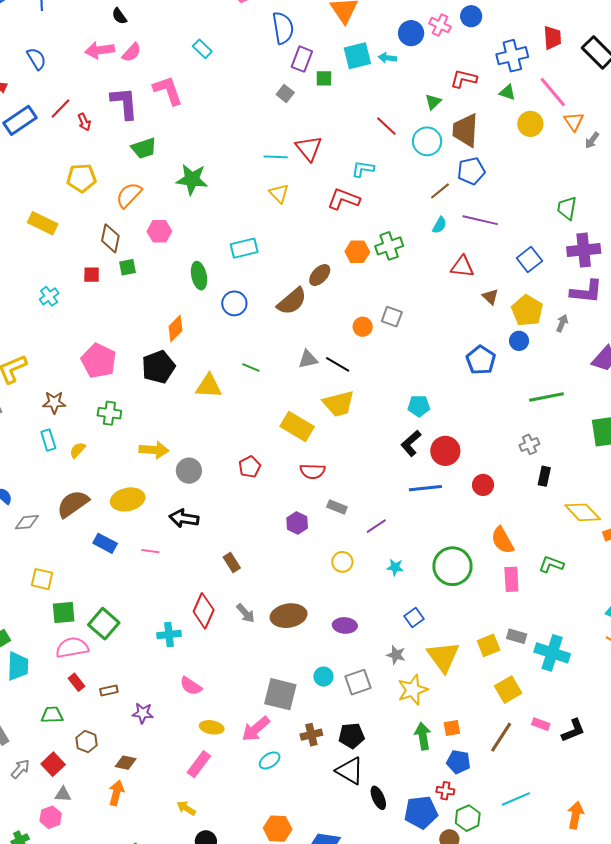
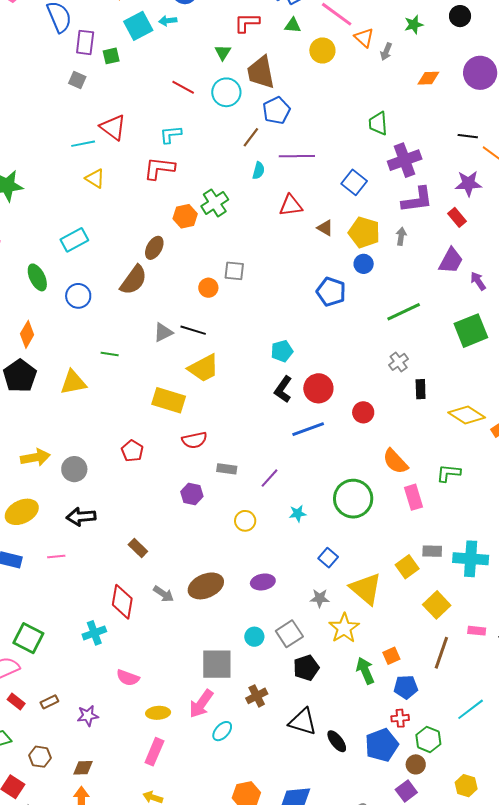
black pentagon: (352, 736) -> (306, 668), moved

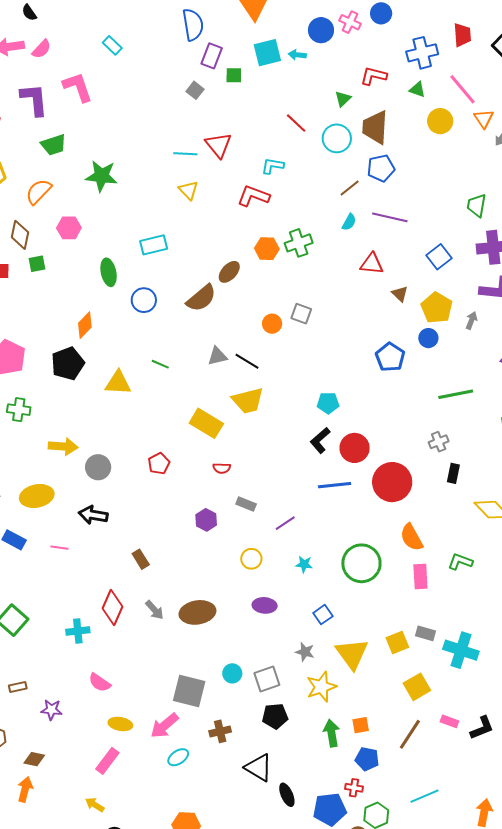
red circle: (363, 412) -> (392, 482), size x1.8
red semicircle: (194, 440) -> (222, 468), size x0.7
purple ellipse: (263, 582) -> (265, 605), moved

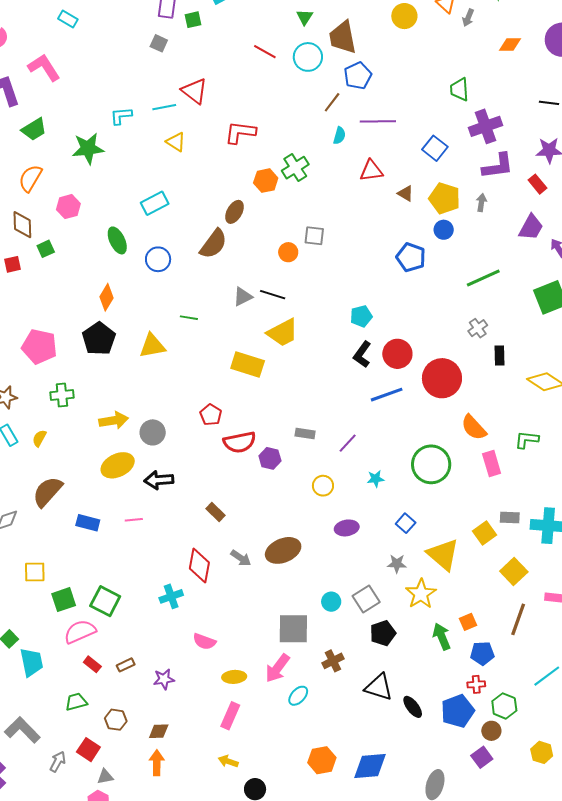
cyan L-shape: (273, 166) -> (121, 116), moved
red semicircle: (222, 468) -> (240, 442), moved, size x1.8
yellow ellipse: (37, 496) -> (118, 465), moved

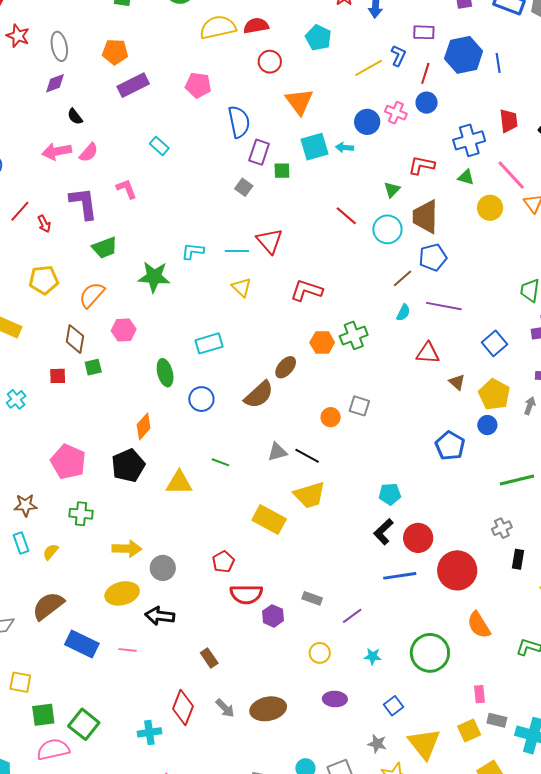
pink L-shape: (44, 68) -> (126, 189), size x0.7
pink rectangle: (492, 463) -> (479, 694), moved, size x0.7
blue rectangle: (88, 523) -> (82, 644), size x1.4

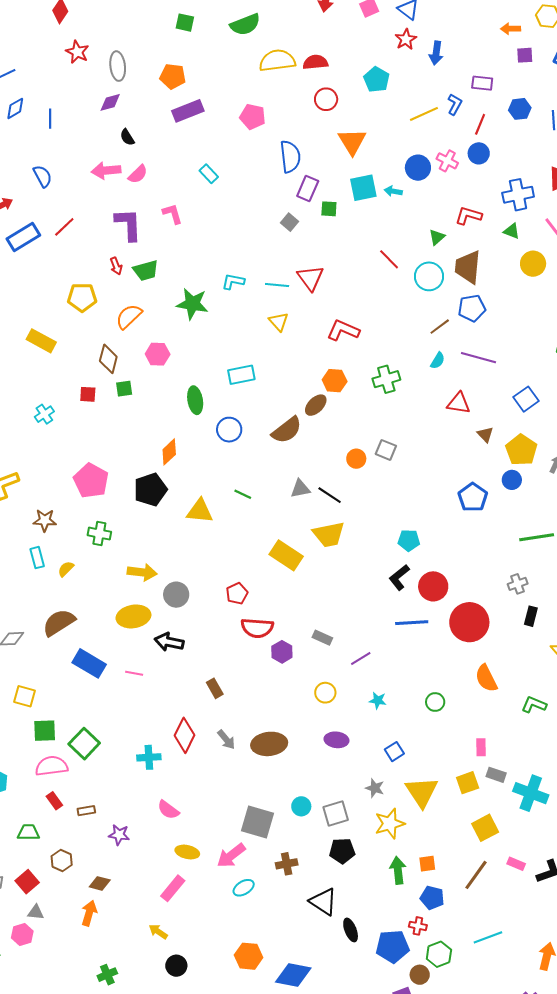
blue hexagon: (464, 55) -> (520, 109), size x0.6
red arrow: (44, 224) -> (116, 266), moved
orange hexagon: (322, 343) -> (335, 381), moved
green circle: (430, 653) -> (435, 702), size x0.5

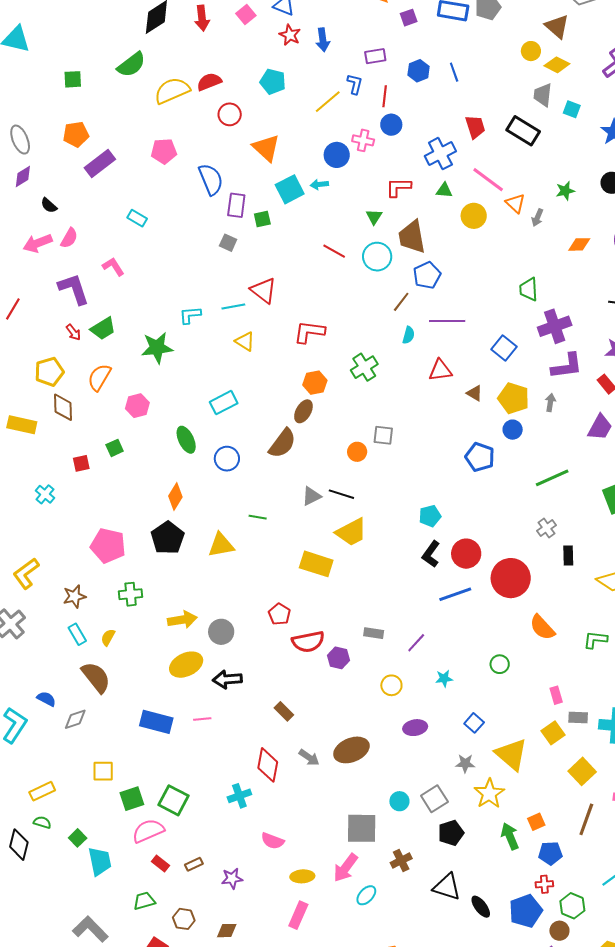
brown diamond: (108, 359) -> (63, 407), moved
brown semicircle: (59, 622) -> (96, 677), moved, turned 100

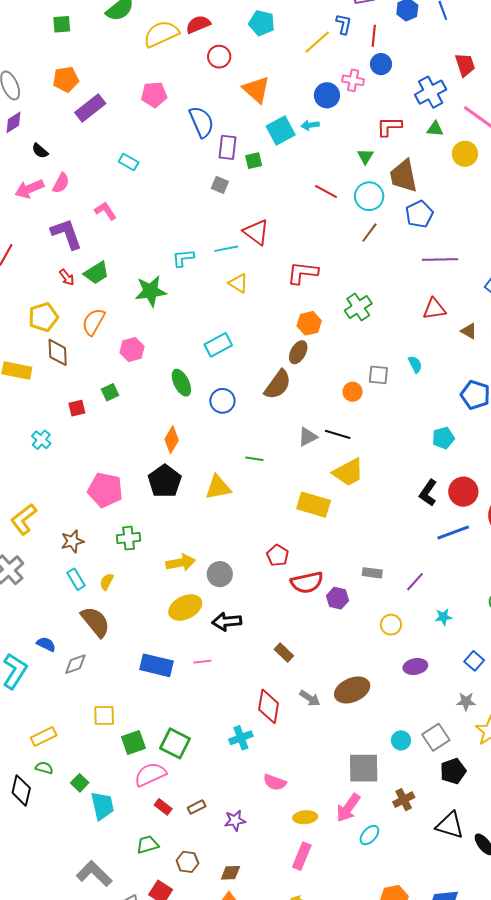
brown line: (401, 302) -> (369, 233), moved
cyan semicircle: (409, 335) -> (415, 364), moved, turned -42
cyan pentagon: (430, 516) -> (443, 438), moved

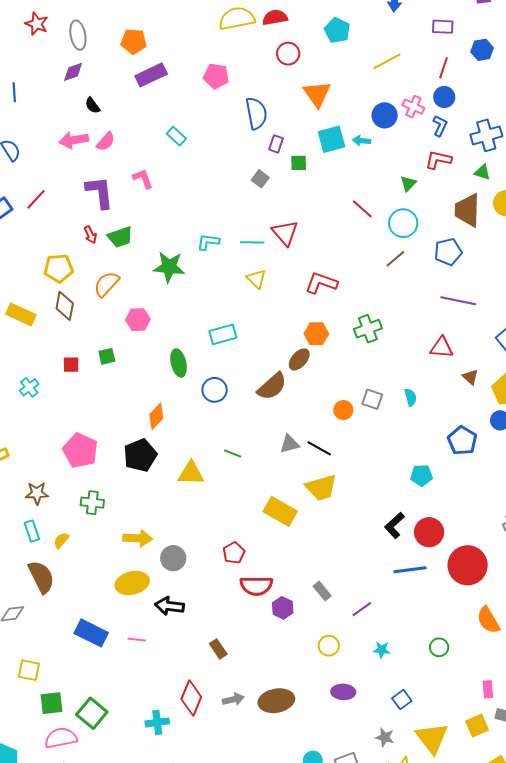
blue L-shape: (344, 24) -> (440, 126), moved
purple rectangle: (227, 147) -> (276, 144), size x0.7
brown trapezoid: (404, 176) -> (467, 210), moved
gray rectangle: (372, 573) -> (322, 591), turned 30
gray arrow: (310, 698) -> (233, 699), turned -60

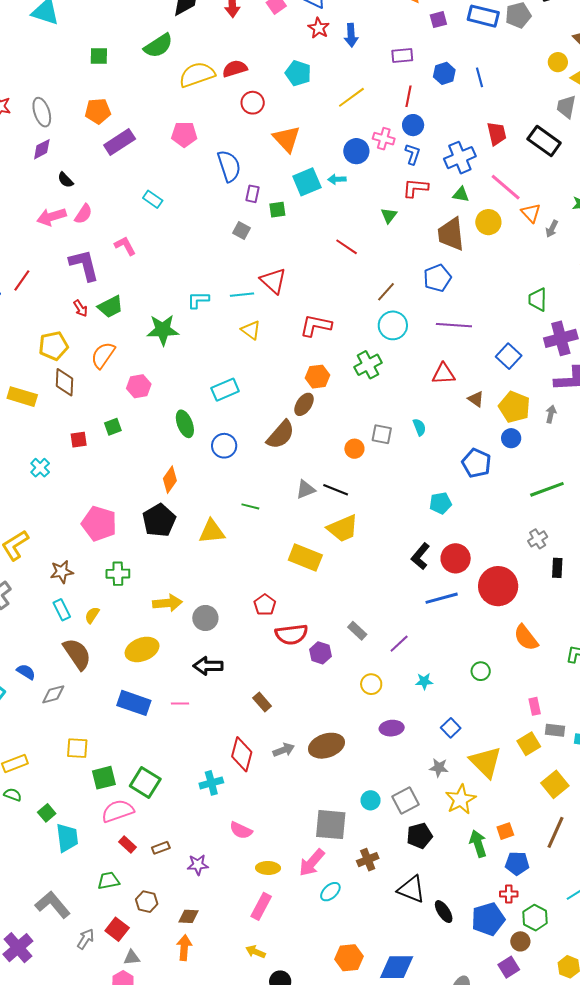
cyan circle: (403, 223) -> (393, 325), moved
yellow ellipse: (132, 583) -> (142, 649), moved

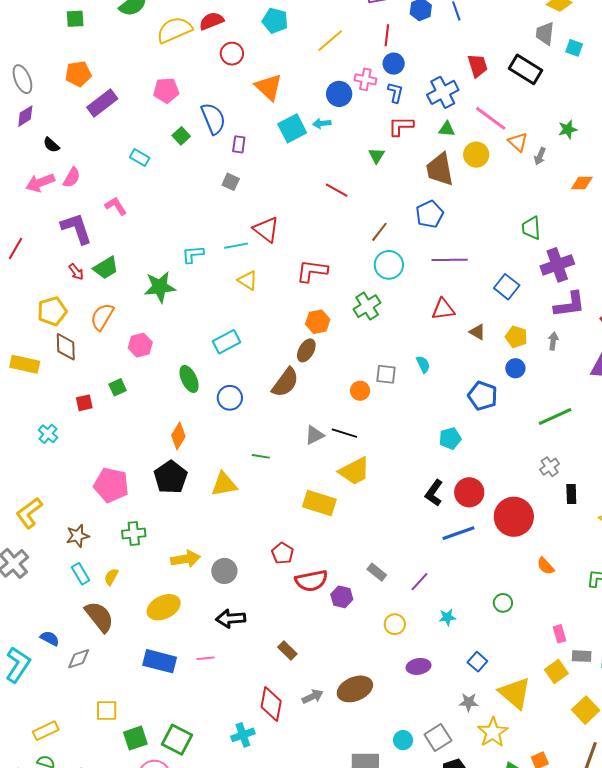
green square: (277, 210) -> (181, 136), moved, turned -30
yellow pentagon: (514, 407) -> (516, 337), size x0.7
orange semicircle: (526, 638) -> (546, 566), size x0.7

